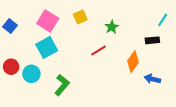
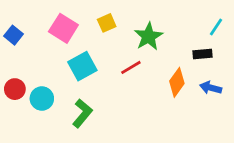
green star: (112, 27) -> (148, 36), size x1.5
cyan square: (47, 47) -> (82, 66), moved
blue arrow: (152, 79) -> (211, 88), moved

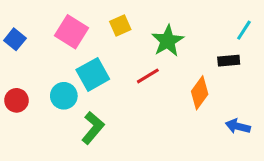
blue arrow: (211, 88) -> (238, 126), moved
cyan circle: (42, 98) -> (64, 96), moved

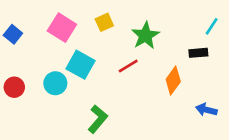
cyan square: (93, 74) -> (81, 65), turned -32
green L-shape: (93, 128) -> (98, 119), moved

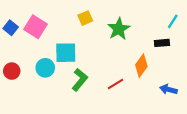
pink square: (62, 28) -> (35, 27), moved
cyan square: (81, 65) -> (66, 53), turned -30
red line: (128, 66) -> (115, 84), moved
green L-shape: (98, 119) -> (80, 80), moved

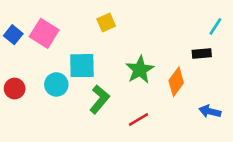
green star: (119, 29) -> (140, 70), moved
red line: (115, 84) -> (138, 119), moved

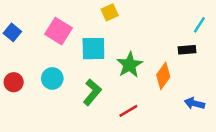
yellow square: (106, 23) -> (110, 12), moved
pink square: (44, 33) -> (59, 31), moved
cyan square: (82, 66) -> (93, 49), moved

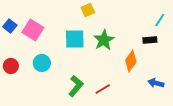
pink square: (59, 31) -> (33, 30), moved
green star: (130, 65) -> (104, 40), moved
green L-shape: (92, 92) -> (76, 86), moved

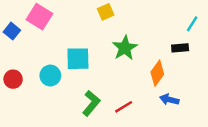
pink square: (33, 30) -> (39, 17), moved
cyan square: (75, 39) -> (78, 59), moved
blue arrow: (156, 83) -> (169, 100), moved

